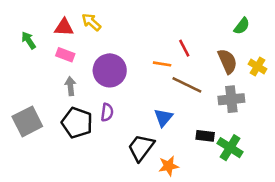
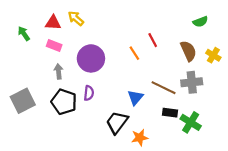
green semicircle: (242, 26) -> (200, 22), turned 32
orange line: (162, 64) -> (134, 53), turned 48
brown line: (187, 85) -> (164, 88), moved

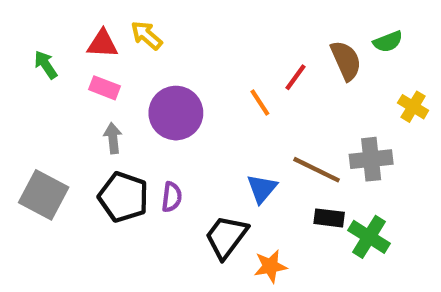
red line: (153, 40) -> (296, 77), turned 64
brown semicircle: (188, 51) -> (346, 61), moved
purple semicircle: (89, 93) -> (172, 197), moved
gray square: (23, 101) -> (44, 195), turned -35

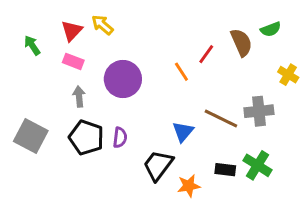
red triangle: (102, 44) -> (72, 31), turned -50
black rectangle: (329, 218) -> (225, 170), moved

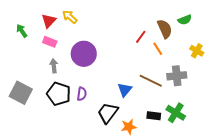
orange line: (181, 72) -> (158, 49), moved

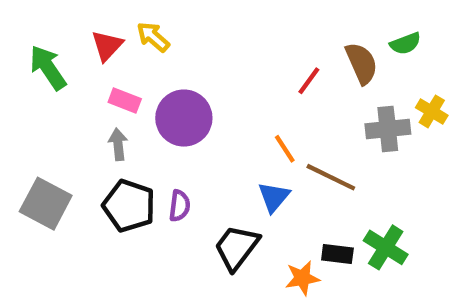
green arrow: (22, 31) -> (48, 68), size x1.5
pink rectangle: (50, 42) -> (125, 100), moved
orange line: (158, 49) -> (285, 149), moved
gray cross: (177, 76) -> (388, 129), moved
orange star: (129, 127) -> (302, 278), moved

